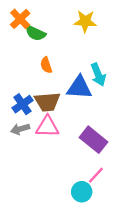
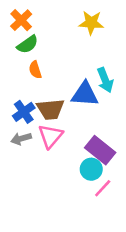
green semicircle: (36, 33) -> (28, 44), moved, turned -60
orange semicircle: (46, 65) -> (35, 70), moved
pink triangle: (47, 127) -> (50, 136), turned -50
cyan circle: (82, 192) -> (91, 169), moved

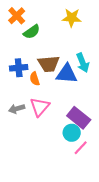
green semicircle: (28, 44) -> (32, 32), moved
orange semicircle: (35, 70) -> (35, 79), moved
brown trapezoid: (50, 109) -> (49, 64), moved
blue cross: (24, 112) -> (19, 68), moved, turned 30

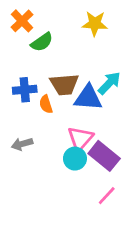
cyan arrow: (83, 63) -> (109, 83), turned -114
pink triangle: (40, 107) -> (80, 139), moved
cyan circle: (72, 133) -> (75, 159), moved

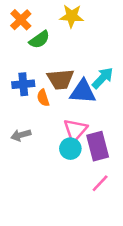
yellow star: (95, 24) -> (72, 16), moved
purple rectangle: (104, 156) -> (98, 146), turned 36

